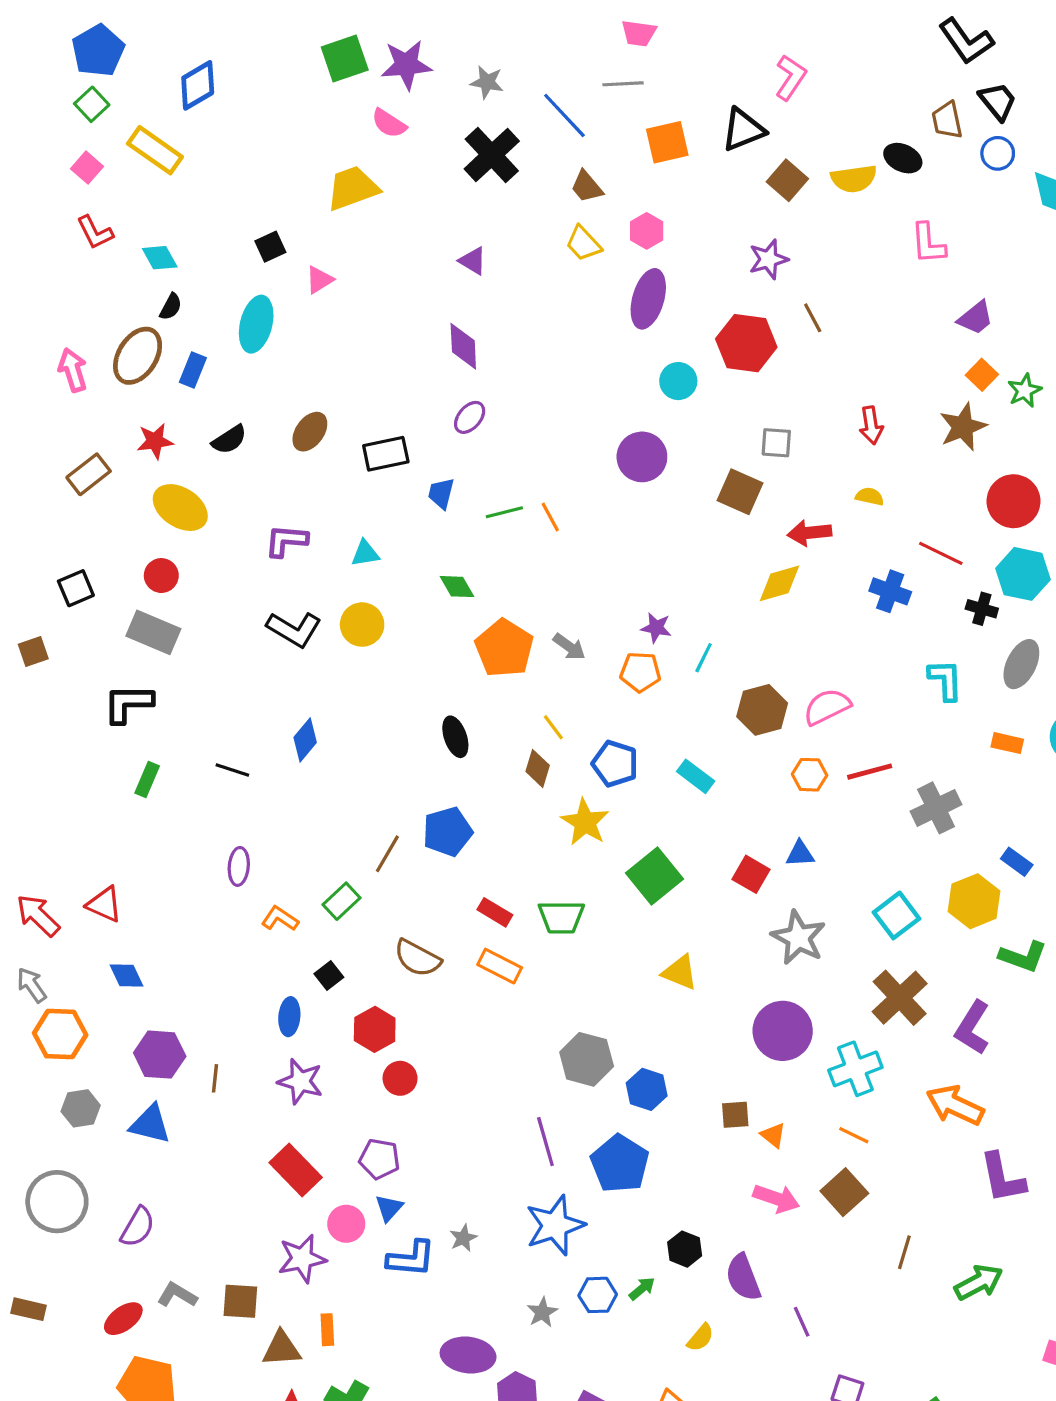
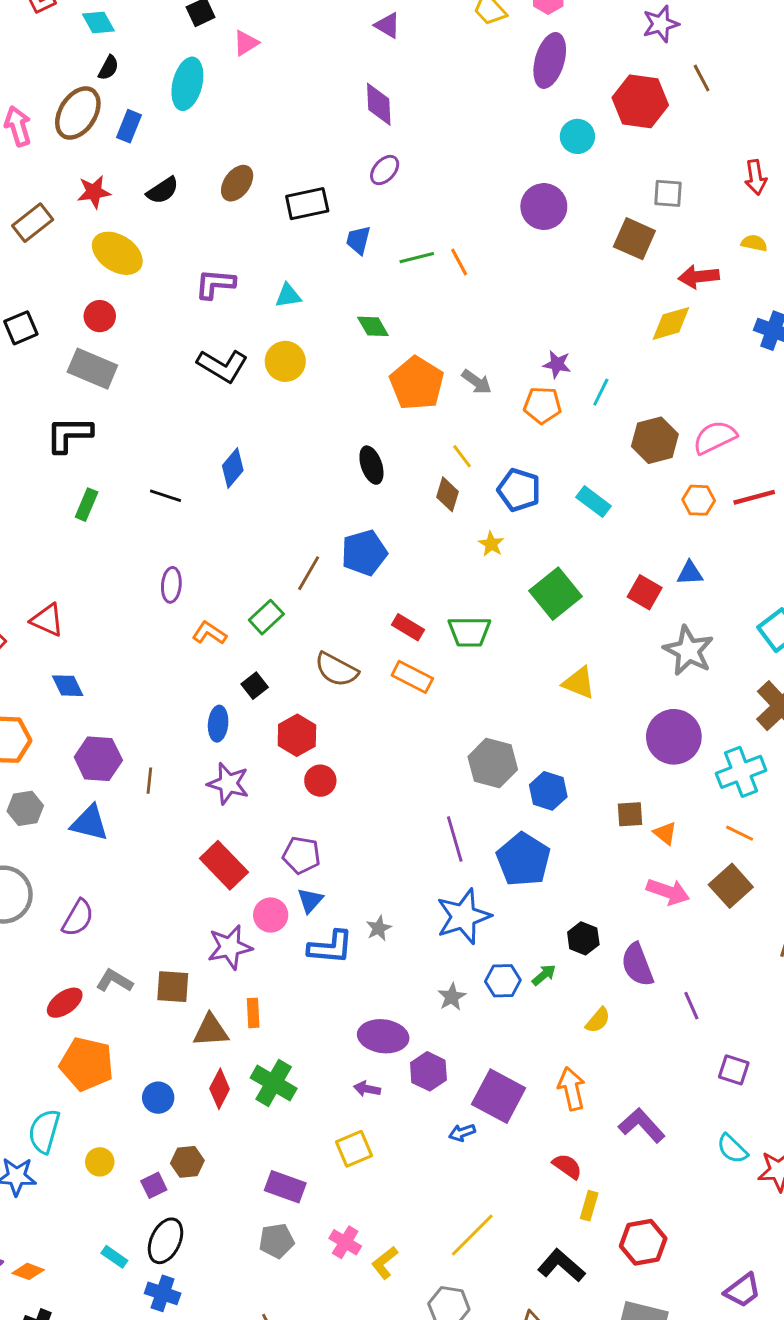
yellow star: (585, 822) -> (491, 544), size x0.6

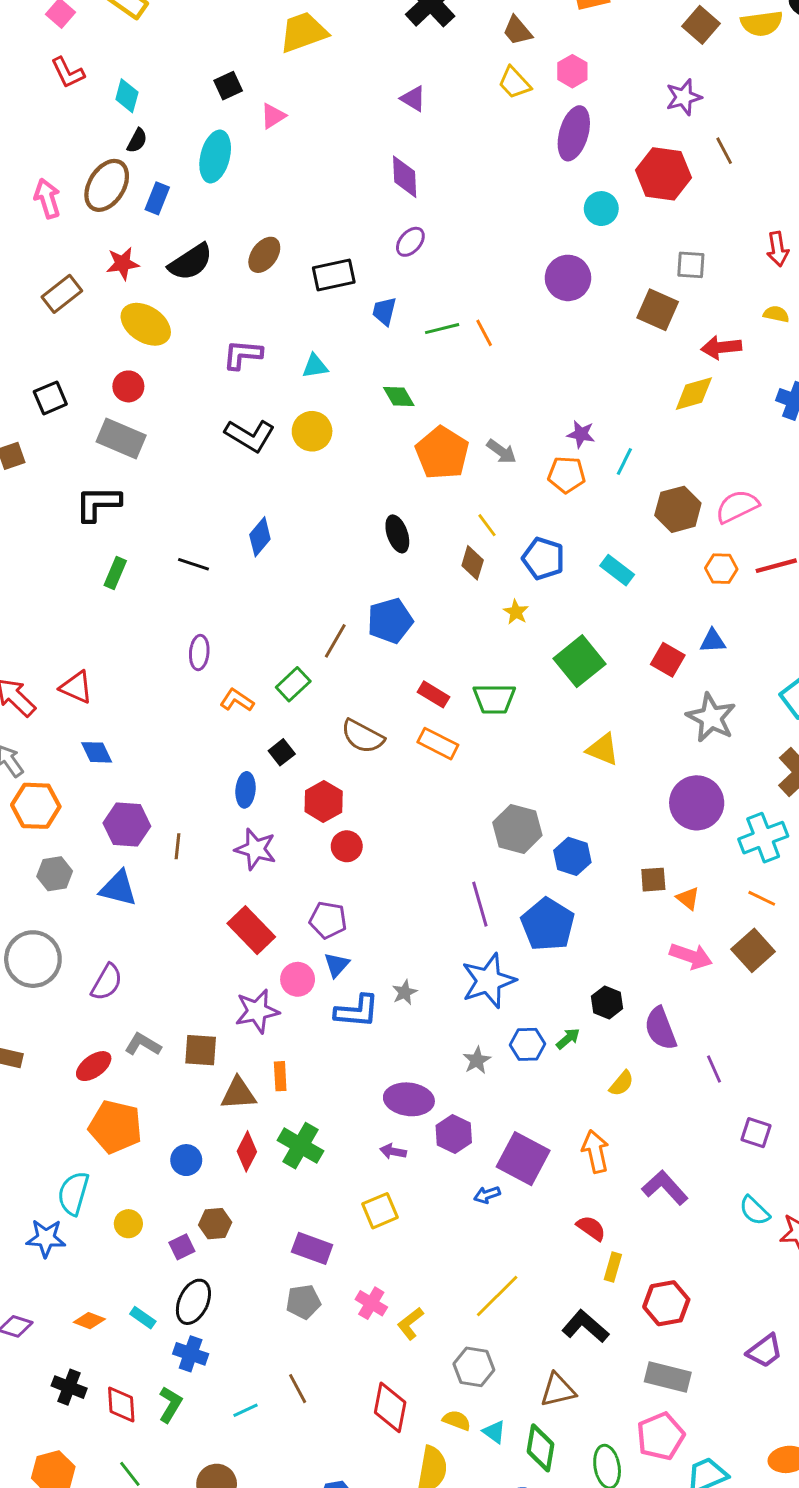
cyan diamond: (98, 22) -> (127, 96), turned 44
black semicircle: (163, 190) -> (191, 262), size x1.4
orange diamond: (28, 1271) -> (89, 1321), moved

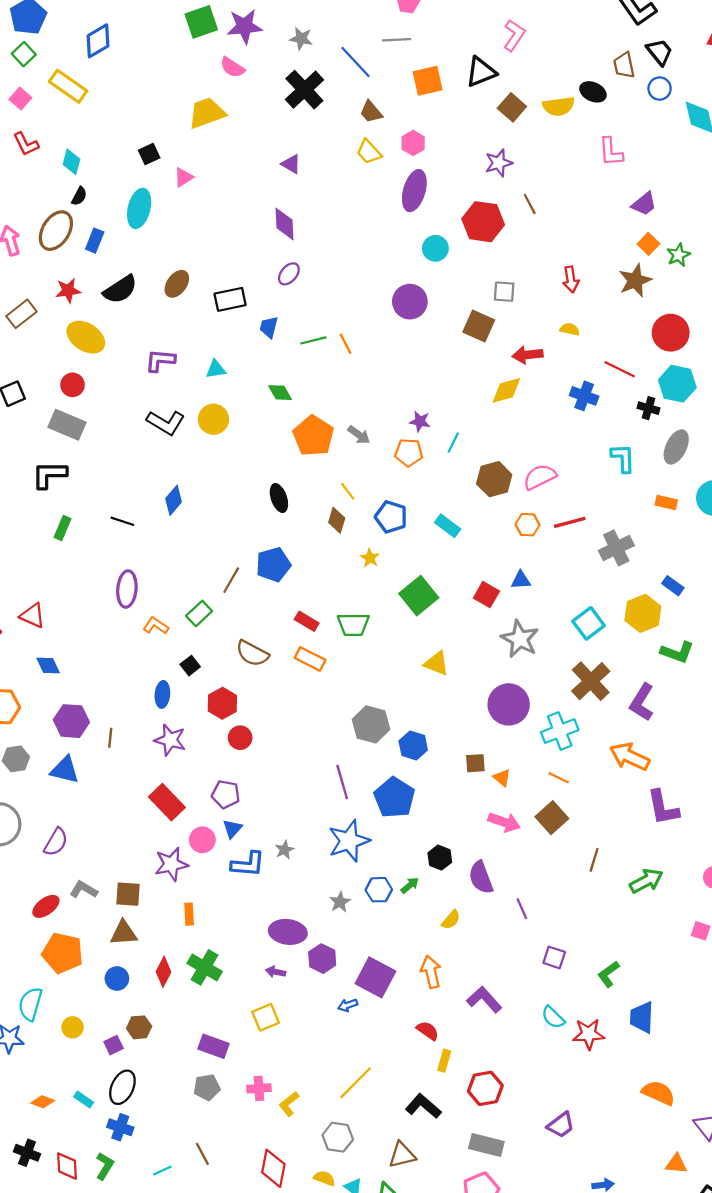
purple ellipse: (199, 652) -> (127, 589), size x1.4
brown triangle: (238, 1094) -> (124, 933), moved
pink cross: (371, 1303) -> (259, 1088), turned -35

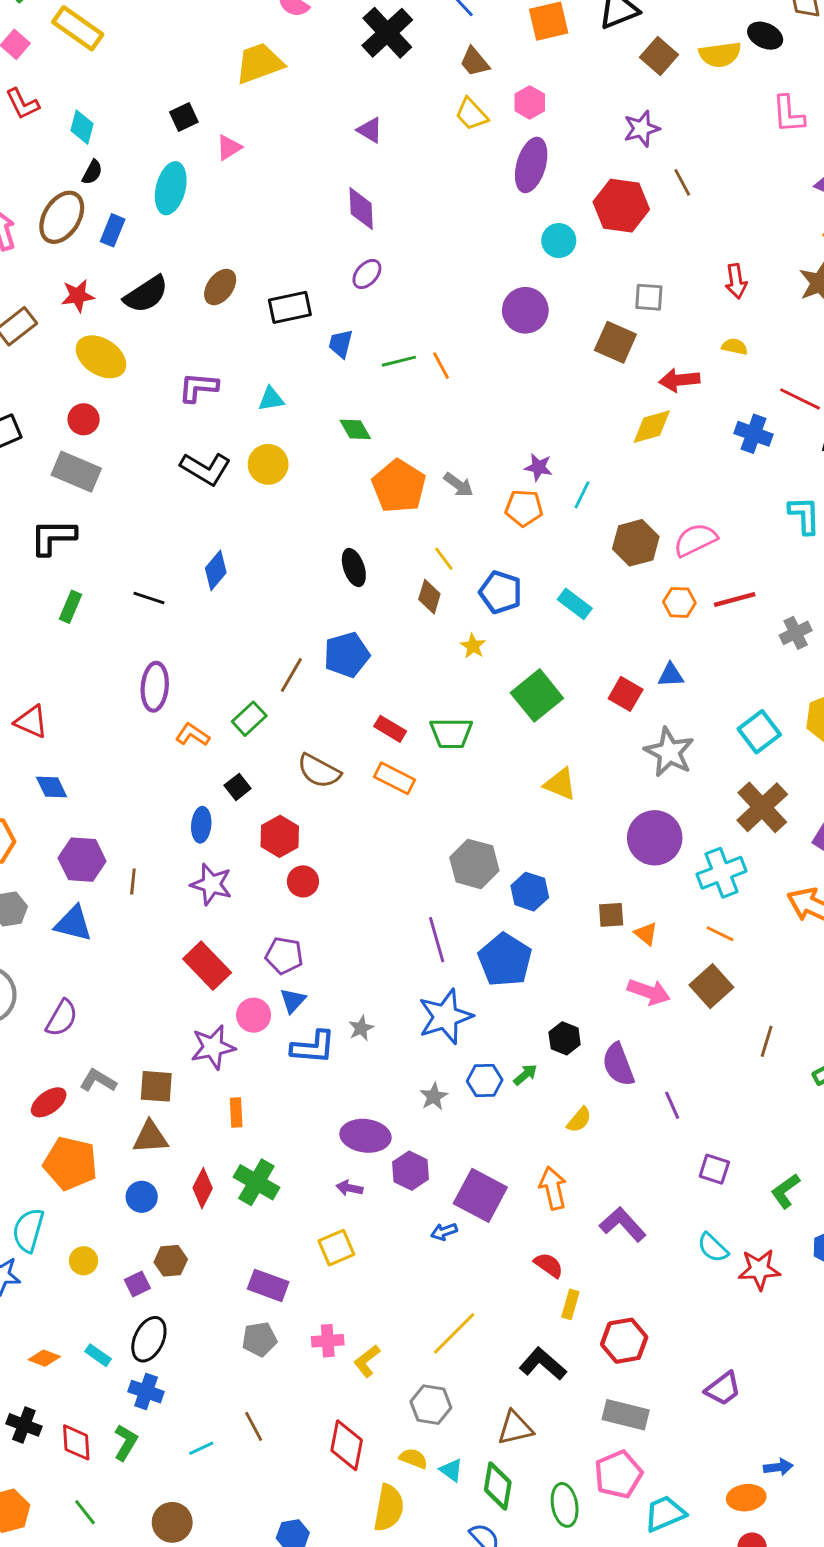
gray cross: (616, 548) -> (796, 633), size x0.7

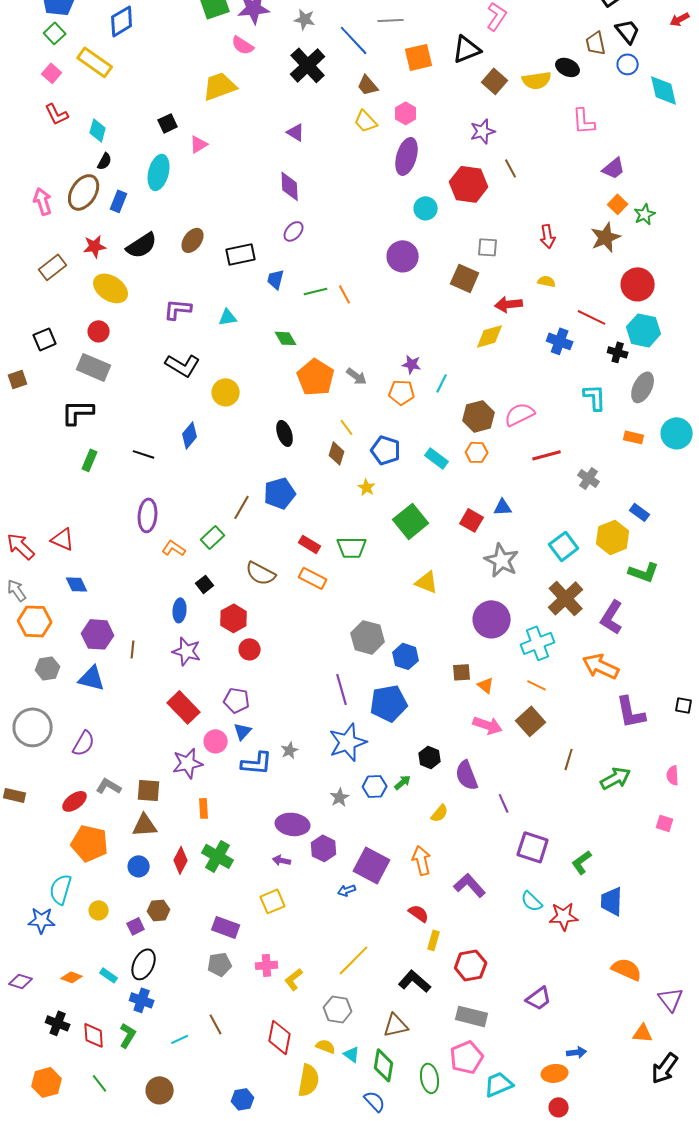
yellow circle: (268, 464) -> (226, 392), moved
orange hexagon: (679, 602) -> (477, 452), moved
gray cross: (796, 633) -> (589, 478), turned -30
blue pentagon: (505, 960) -> (389, 703), turned 30
purple square: (714, 1169) -> (533, 847), size x1.5

